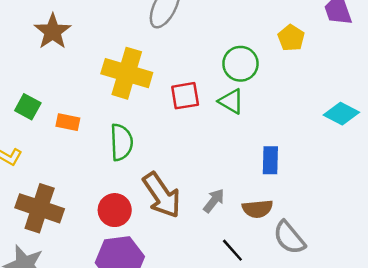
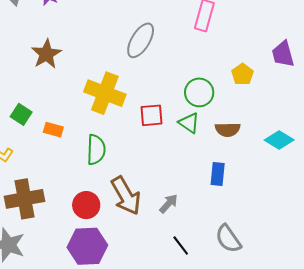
brown cross: (40, 208) -> (24, 199), turned -33
brown semicircle: (257, 209) -> (228, 130), moved

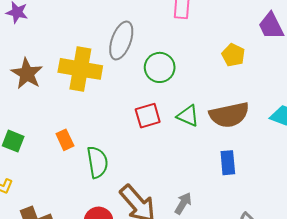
green circle: (199, 92) -> (160, 67), moved
yellow cross: (105, 93) -> (80, 69), moved
orange rectangle: (53, 130) -> (65, 140), moved, turned 60
brown semicircle: (228, 130) -> (229, 115), size x1.5

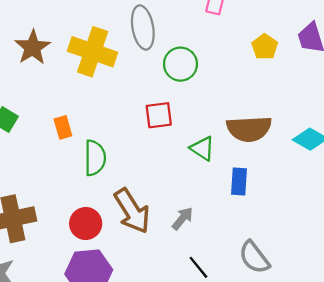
gray ellipse: (121, 41) -> (143, 27), turned -39
yellow pentagon: (233, 55) -> (265, 47), moved
green triangle: (188, 116) -> (202, 148), moved

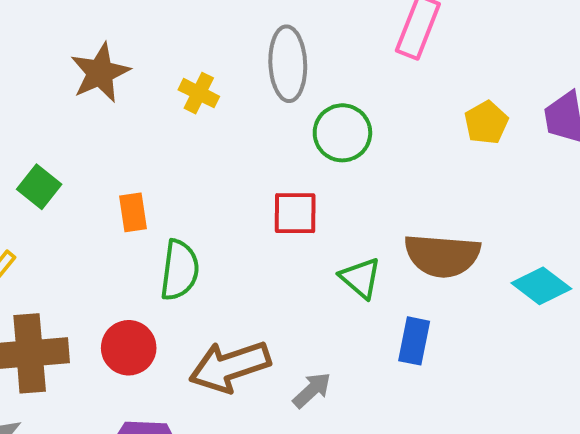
yellow cross: (93, 52) -> (199, 93), size x0.5
brown arrow: (132, 211) -> (230, 366), turned 96
red circle: (86, 224) -> (129, 348), moved

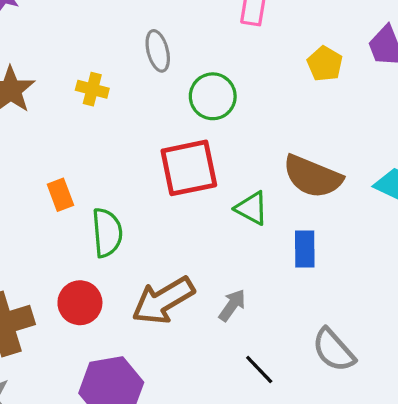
gray ellipse: (288, 64) -> (158, 51), size x0.7
red square: (295, 213) -> (189, 168), size x1.5
brown semicircle: (442, 255) -> (313, 176), turned 30

